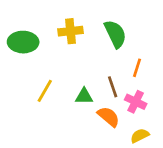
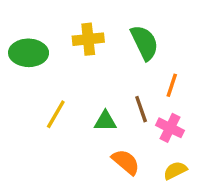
orange semicircle: (109, 117) -> (126, 162), moved

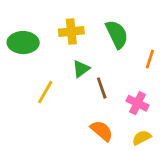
orange line: (172, 85) -> (150, 59), moved
brown line: (141, 109) -> (102, 88), moved
green triangle: (105, 121) -> (81, 69), moved, turned -36

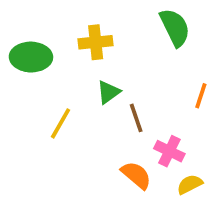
green semicircle: (117, 34) -> (175, 27), moved
orange line: (150, 59) -> (201, 96), moved
pink cross: (138, 103) -> (169, 151), moved

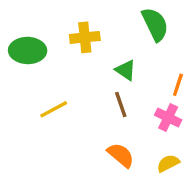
green triangle: (108, 92) -> (126, 70), moved, turned -50
yellow line: (60, 123) -> (54, 109), turned 32
pink cross: (169, 151) -> (168, 118), moved

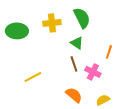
green semicircle: (155, 24) -> (82, 18), moved
yellow line: (54, 109) -> (33, 77), moved
pink cross: (168, 118) -> (93, 72), moved

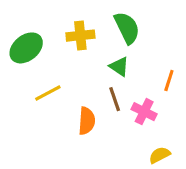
green ellipse: (17, 31) -> (26, 48), turned -40
yellow line: (33, 77) -> (48, 93), moved
orange semicircle: (74, 95) -> (87, 121), moved, turned 54

